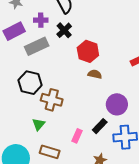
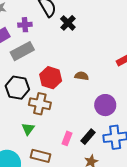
black cross: (64, 30) -> (68, 23), moved
red hexagon: (88, 51) -> (51, 78), moved
black rectangle: (100, 126) -> (88, 137), moved

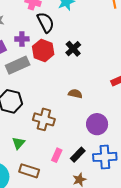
black cross: (68, 23) -> (73, 49), moved
red hexagon: (51, 78) -> (43, 50), moved
brown cross: (40, 104) -> (44, 119), moved

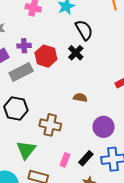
black semicircle: (46, 22) -> (84, 30), moved
green triangle: (18, 143) -> (26, 150), size x1.5

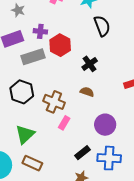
black cross: (76, 53) -> (90, 64), moved
brown cross: (50, 125) -> (54, 102), moved
pink rectangle: (65, 160) -> (64, 123), moved

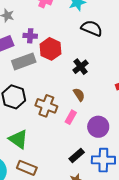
black semicircle: (102, 26) -> (92, 28), turned -45
brown semicircle: (87, 92) -> (79, 95), turned 40
pink rectangle: (64, 123) -> (71, 117), moved
green triangle: (25, 134) -> (18, 139), turned -40

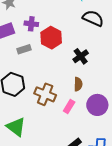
gray rectangle: (24, 61) -> (24, 49), size x0.6
brown semicircle: (79, 95) -> (78, 84), turned 32
purple circle: (98, 127) -> (97, 105), moved

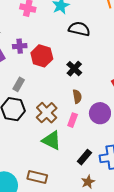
gray rectangle: (24, 49) -> (19, 84), moved, turned -32
brown cross: (45, 94) -> (47, 113), turned 35
green triangle: (16, 127) -> (52, 140), moved

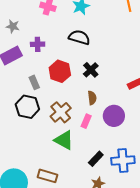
black semicircle: (79, 29) -> (79, 37), moved
red hexagon: (42, 56) -> (60, 71), moved
gray rectangle: (19, 84) -> (34, 82), turned -56

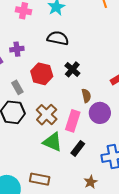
brown semicircle: (92, 98) -> (86, 96), moved
pink rectangle: (86, 121) -> (73, 121), size x1.5
black rectangle: (96, 159) -> (78, 148), moved

